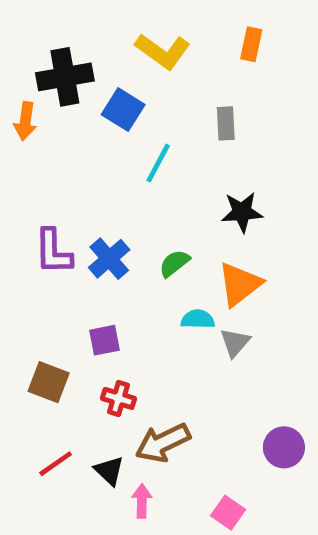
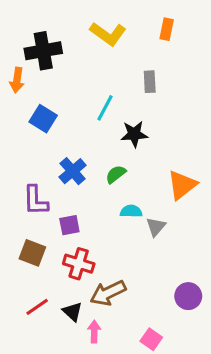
blue square: (123, 110) -> (43, 119), moved
black star: (242, 212) -> (134, 134), moved
purple L-shape: (53, 252) -> (35, 200), moved
orange triangle: (240, 284) -> (182, 185), moved
red cross: (119, 398) -> (79, 264), size x1.4

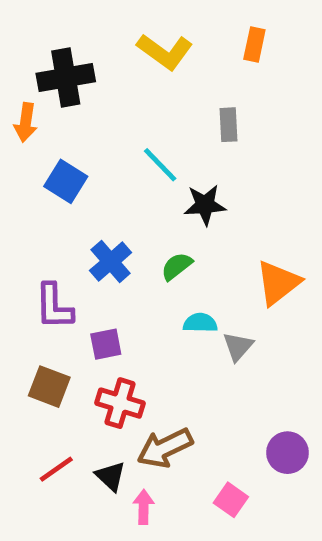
cyan line: (105, 108) -> (160, 165), turned -72
pink square: (151, 339) -> (231, 500), moved

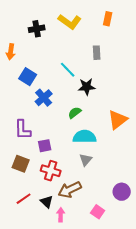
black cross: (66, 78) -> (37, 29), moved, size x0.7
blue cross: (111, 262) -> (44, 98), moved
cyan semicircle: (200, 323) -> (85, 137), size x1.6
gray triangle: (238, 346) -> (86, 160), moved

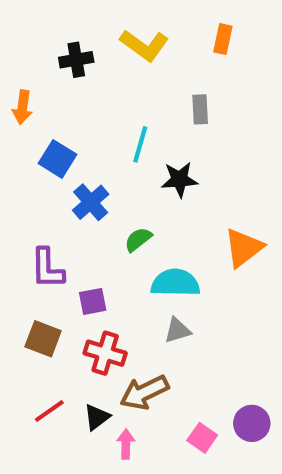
cyan line: (68, 70) -> (140, 144), turned 60
green semicircle: (75, 113) -> (138, 239), moved
gray triangle: (86, 160) -> (177, 330), turned 32
purple circle: (122, 192) -> (252, 423), moved
black triangle: (47, 202) -> (97, 417), turned 40

